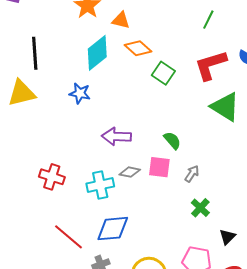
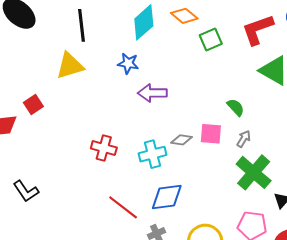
green square: (163, 73) -> (211, 40), turned 35
purple arrow: (116, 136) -> (152, 93), moved
green semicircle: (172, 140) -> (236, 107), moved
green cross: (200, 208) -> (254, 172), size x1.8

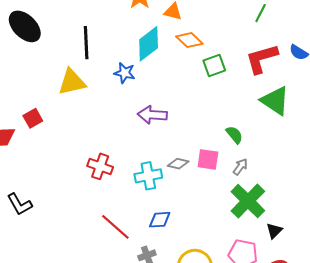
blue star: (128, 63) -> (125, 73), moved
blue diamond: (167, 197) -> (160, 220), size x0.7

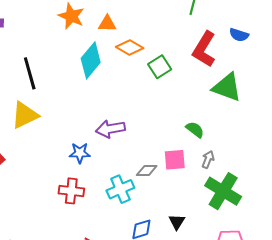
red L-shape: (262, 59) -> (204, 49), turned -30
blue star: (125, 73) -> (80, 153), moved
black triangle: (274, 231) -> (177, 222), moved

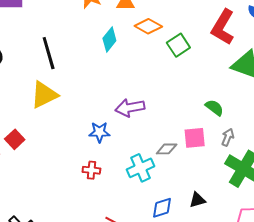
cyan diamond: (91, 60) -> (109, 39), size x0.7
red cross: (71, 191) -> (91, 170), size x0.7
black triangle: (177, 222) -> (197, 200), turned 42

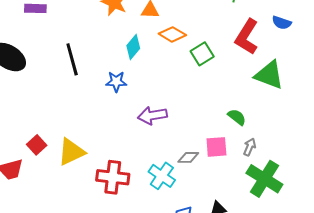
yellow triangle: (44, 95) -> (71, 152), moved
blue star: (99, 132) -> (116, 82), moved
cyan cross: (141, 168) -> (162, 176), turned -32
red cross: (91, 170) -> (113, 177), size x1.8

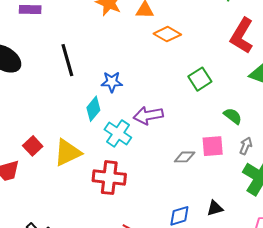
cyan diamond: (133, 47) -> (93, 109), moved
green square: (202, 54) -> (200, 79), moved
cyan cross: (162, 176) -> (118, 133), moved

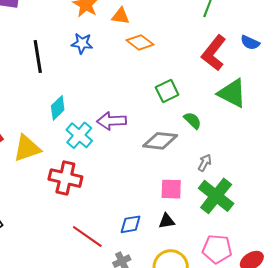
blue star: (112, 82) -> (82, 43), moved
green semicircle: (233, 116) -> (193, 120), moved
pink square: (213, 146) -> (171, 189), moved
gray diamond: (185, 157) -> (160, 141), moved, size x1.6

